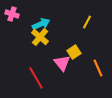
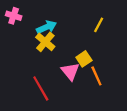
orange line: (98, 68) -> (96, 76), moved

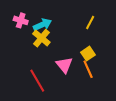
pink cross: (14, 16) -> (21, 20), moved
yellow square: (84, 59) -> (88, 54), moved

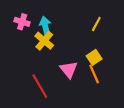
cyan arrow: (42, 25) -> (45, 26), turned -78

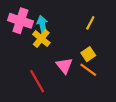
pink cross: (22, 22) -> (20, 21), size x1.6
orange line: (94, 74) -> (88, 70), turned -30

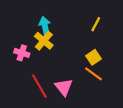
pink cross: (20, 21) -> (22, 53), moved, size x0.6
pink triangle: (64, 66) -> (64, 87), moved

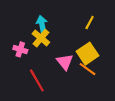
yellow square: (94, 57) -> (87, 54), size x1.5
pink triangle: (64, 87) -> (65, 62), moved

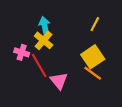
pink triangle: (65, 62) -> (59, 81), moved
red line: (37, 80) -> (39, 66), moved

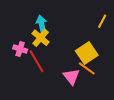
yellow line: (95, 24) -> (102, 21), moved
pink triangle: (59, 81) -> (71, 77), moved

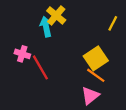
yellow cross: (41, 38) -> (56, 15), moved
pink triangle: (71, 77) -> (90, 96), moved, turned 30

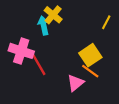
pink cross: (22, 54) -> (21, 51), size x1.6
pink triangle: (90, 96) -> (75, 83), moved

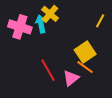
pink cross: (21, 51) -> (20, 27), moved
red line: (38, 64) -> (48, 70), moved

